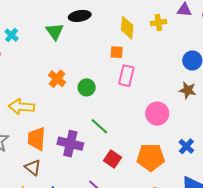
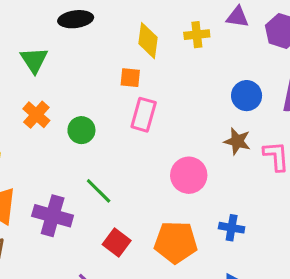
green triangle: (55, 32) -> (34, 60), moved
blue cross: (186, 146) -> (232, 228), turned -35

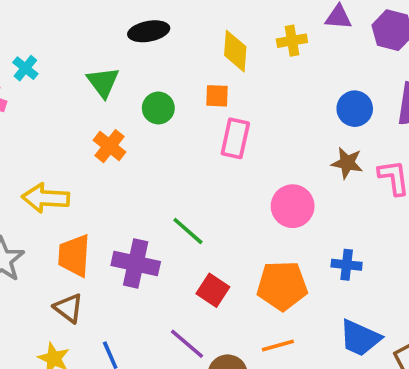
green circle: (81, 130) -> (158, 108), moved

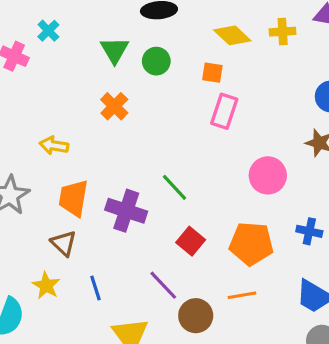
yellow diamond: (235, 51) -> (232, 35), turned -57
green circle: (158, 108) -> (156, 61), moved
yellow arrow: (46, 198) -> (54, 145), size x0.7

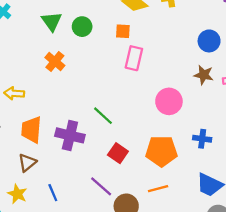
brown triangle: (64, 243) -> (27, 163), turned 42

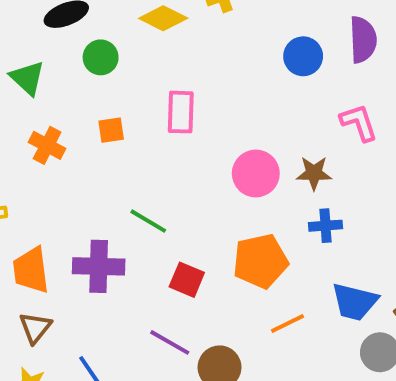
green circle: (82, 27) -> (101, 57), moved
orange square: (123, 31) -> (111, 130), moved
brown star: (204, 75) -> (314, 173), moved
orange line: (158, 189) -> (287, 323), moved

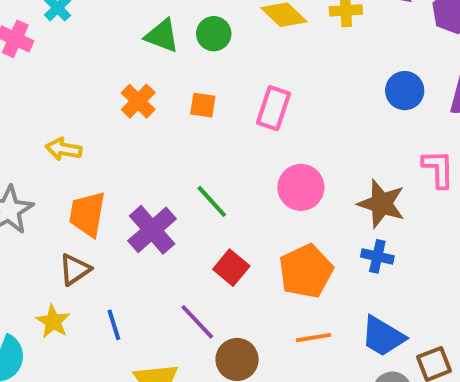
green triangle: (27, 78) -> (162, 36), moved, turned -39
pink circle: (256, 173) -> (301, 187), moved
brown star: (314, 173) -> (381, 204), size x1.4
orange pentagon: (260, 261) -> (306, 271), turned -30
purple cross: (99, 266) -> (152, 230), turned 30

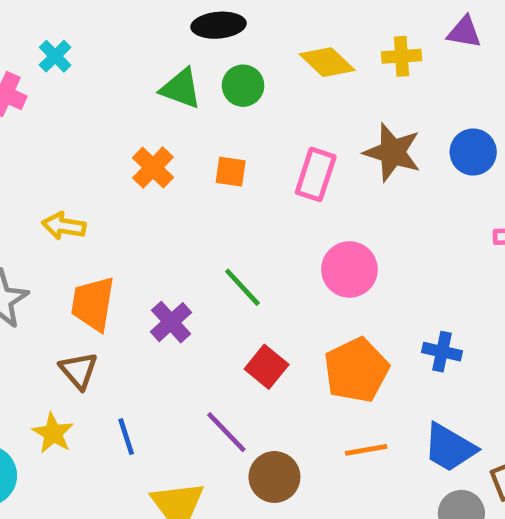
brown star: (381, 204) -> (392, 152), moved
purple cross: (152, 230) -> (171, 322), size x0.7
brown triangle: (75, 269) -> (79, 370), turned -36

